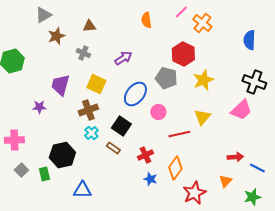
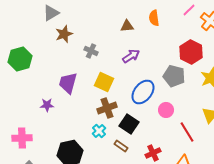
brown triangle: (89, 26) -> (127, 26), moved
brown cross: (88, 110) -> (107, 108), moved
red line: (179, 134) -> (187, 132), turned 70

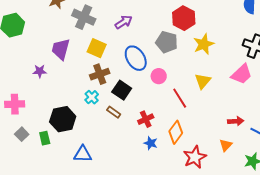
gray cross: (91, 51) -> (84, 17), size x1.6
blue ellipse: (143, 92) -> (136, 58), turned -70

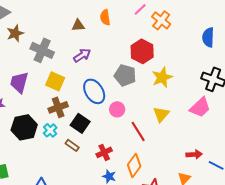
black hexagon: (63, 119) -> (24, 127), moved

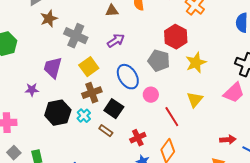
yellow square: (55, 81) -> (89, 67), turned 30

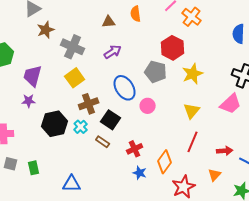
yellow square: (89, 67) -> (75, 78), moved
purple trapezoid: (53, 68) -> (33, 76), moved
red line: (172, 117) -> (193, 142), moved, turned 55
gray square: (14, 153) -> (11, 164), turned -32

